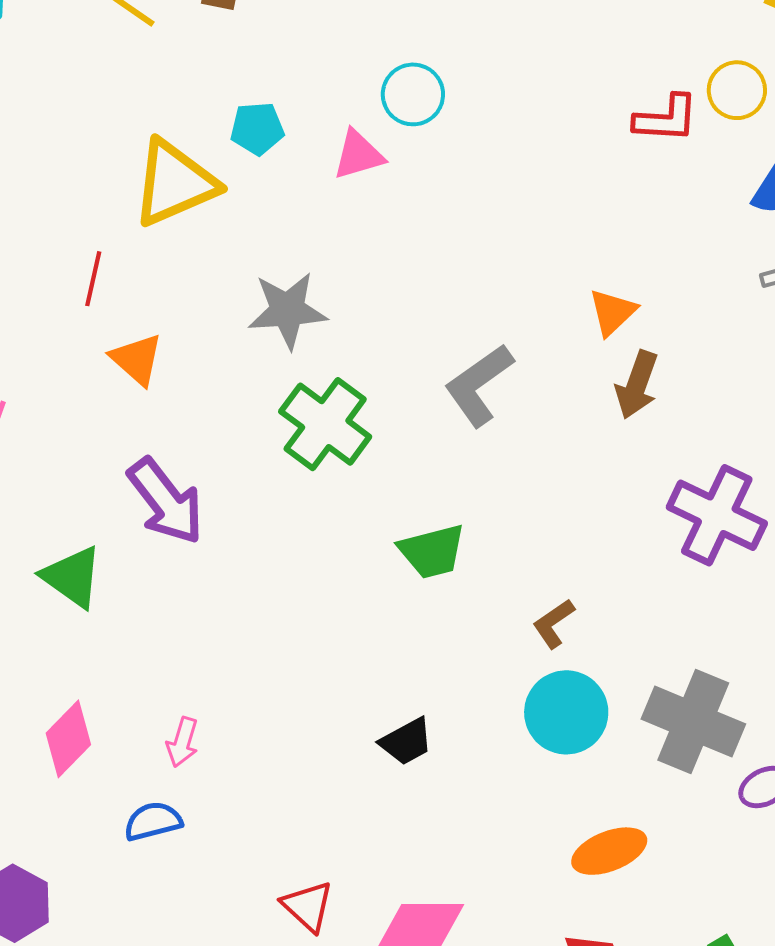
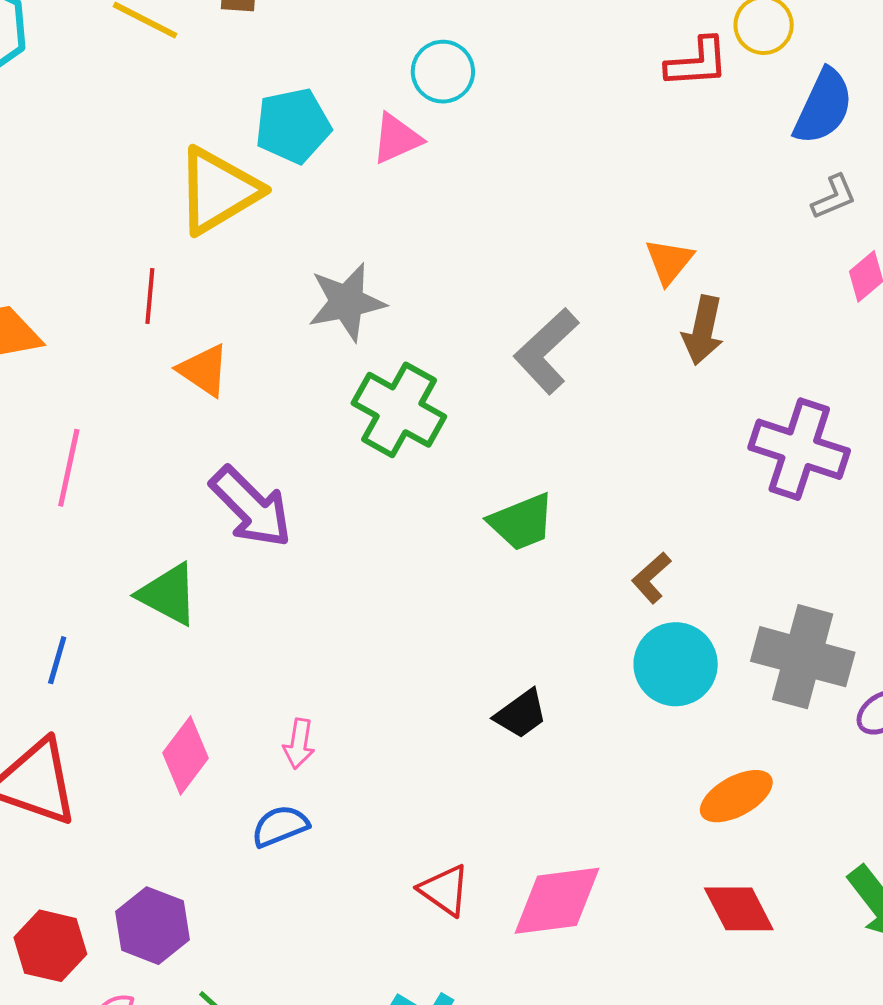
cyan pentagon: (257, 129) -> (293, 126), size x1.4

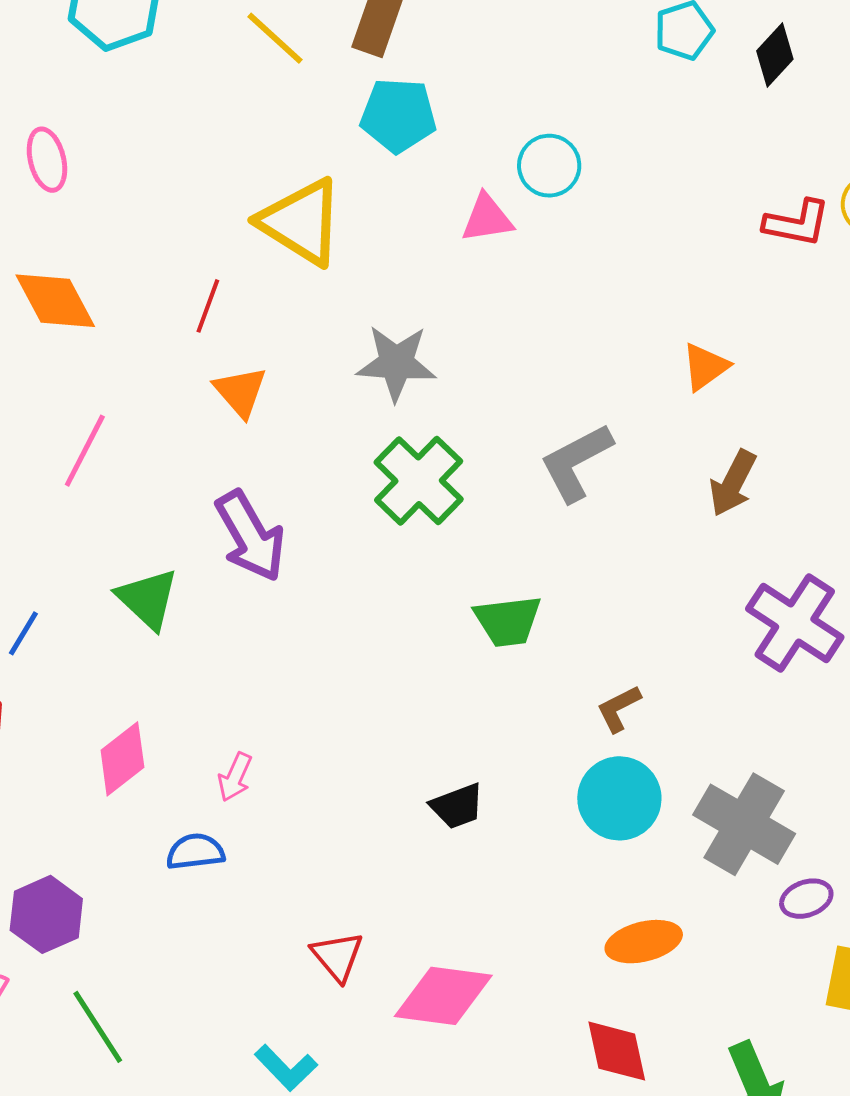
cyan pentagon: (293, 126) -> (398, 115), moved
yellow triangle: (218, 191) -> (301, 222), turned 48
orange triangle: (669, 261) -> (705, 367), moved

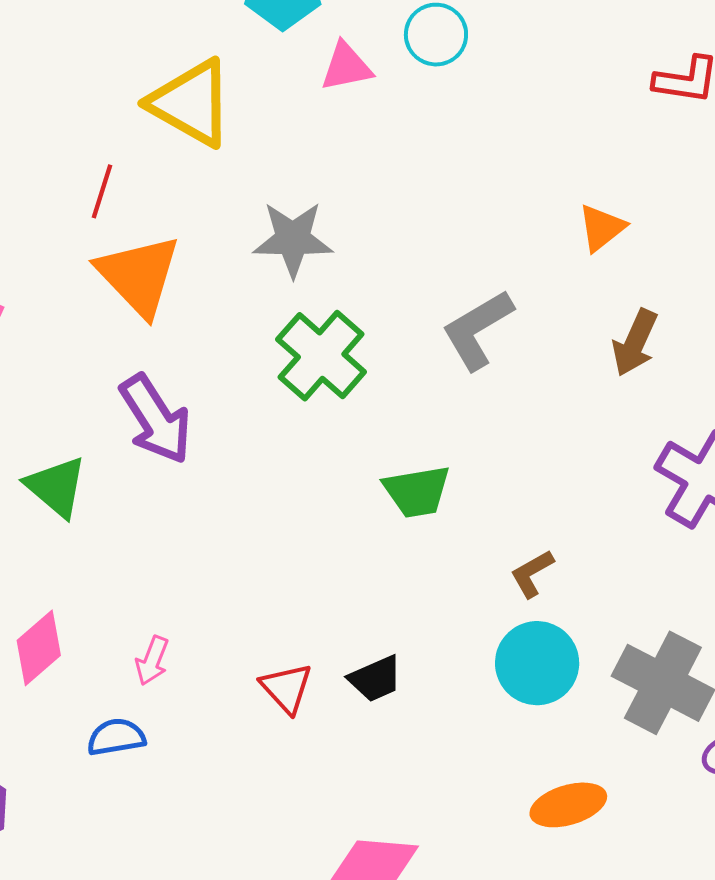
pink triangle: (487, 218) -> (346, 67), moved
orange triangle: (240, 392) -> (139, 275), size x1.6
red triangle: (337, 956) -> (286, 688), moved

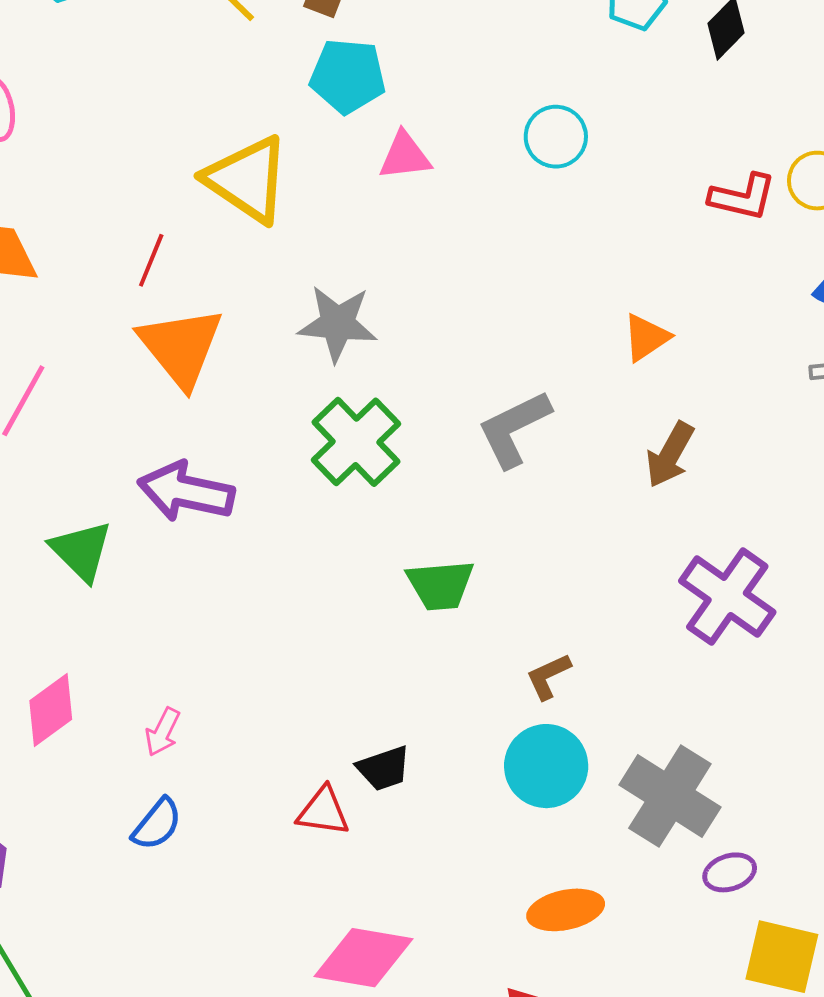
cyan circle: (436, 35) -> (556, 137), moved
purple arrow: (156, 419) -> (186, 492), turned 130
red triangle: (286, 688) -> (323, 811), moved, turned -44
blue semicircle: (116, 737) -> (157, 824), moved, turned 134

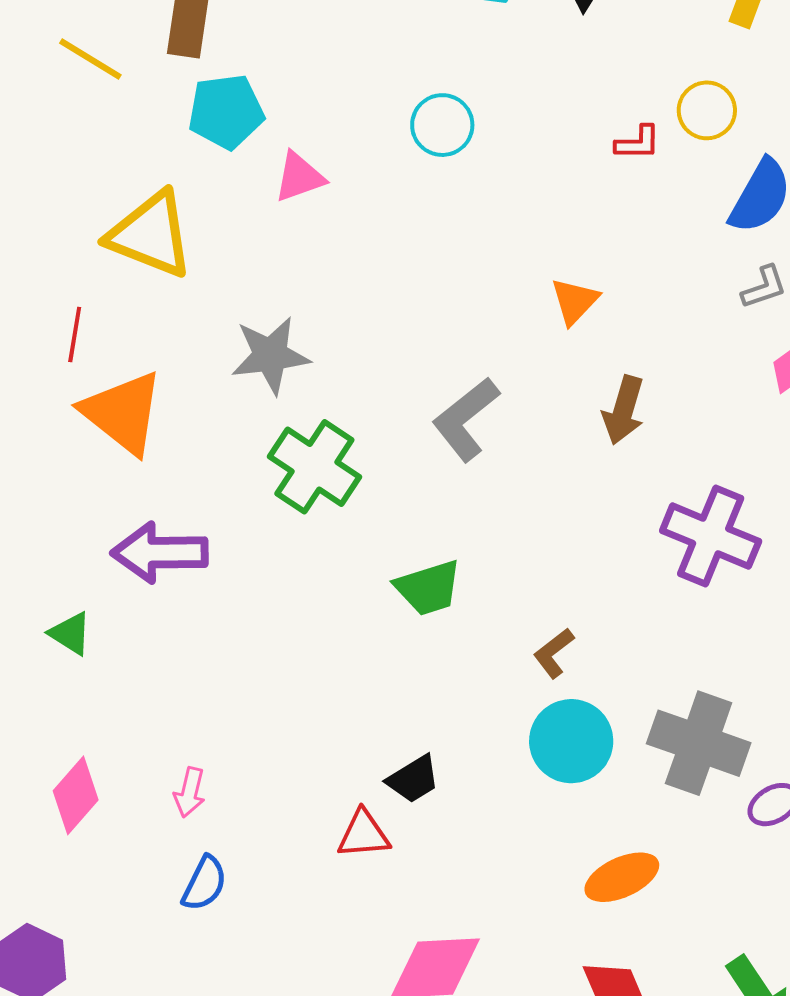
red L-shape: (743, 197) -> (638, 143), size x0.7
green triangle: (81, 551) -> (70, 633), size x0.7

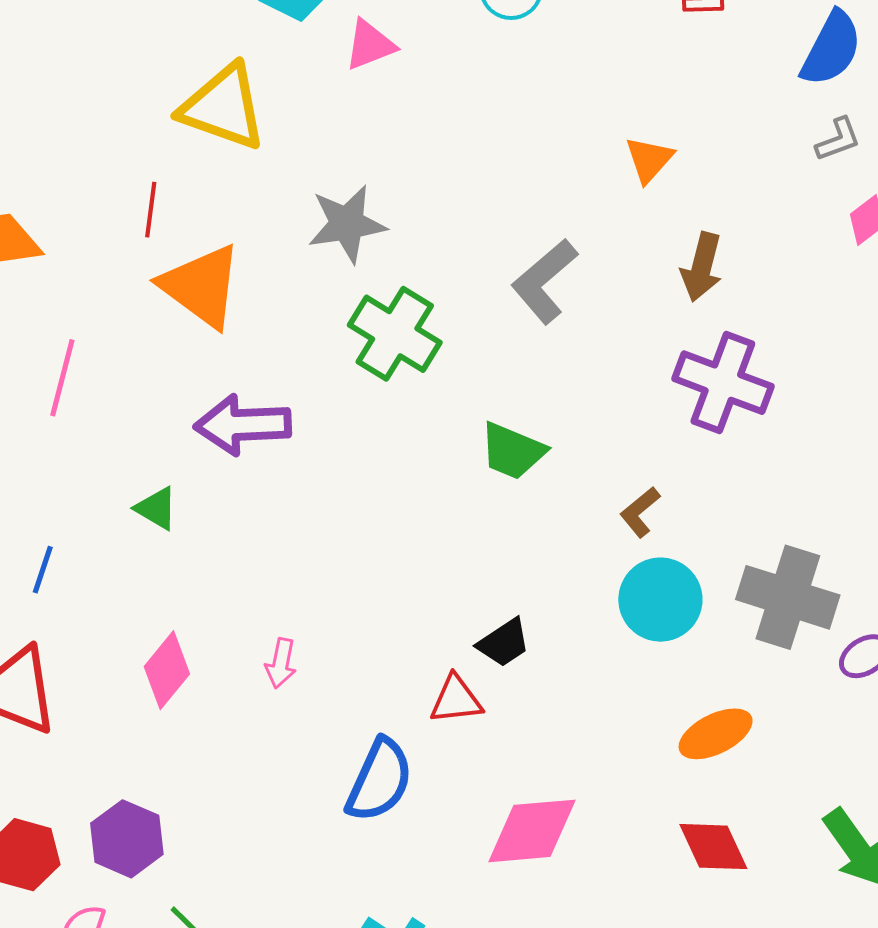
purple cross: (711, 536) -> (723, 383), moved
green trapezoid: (428, 588) -> (513, 451), turned 42
blue semicircle: (204, 883) -> (379, 780), moved, size x1.5

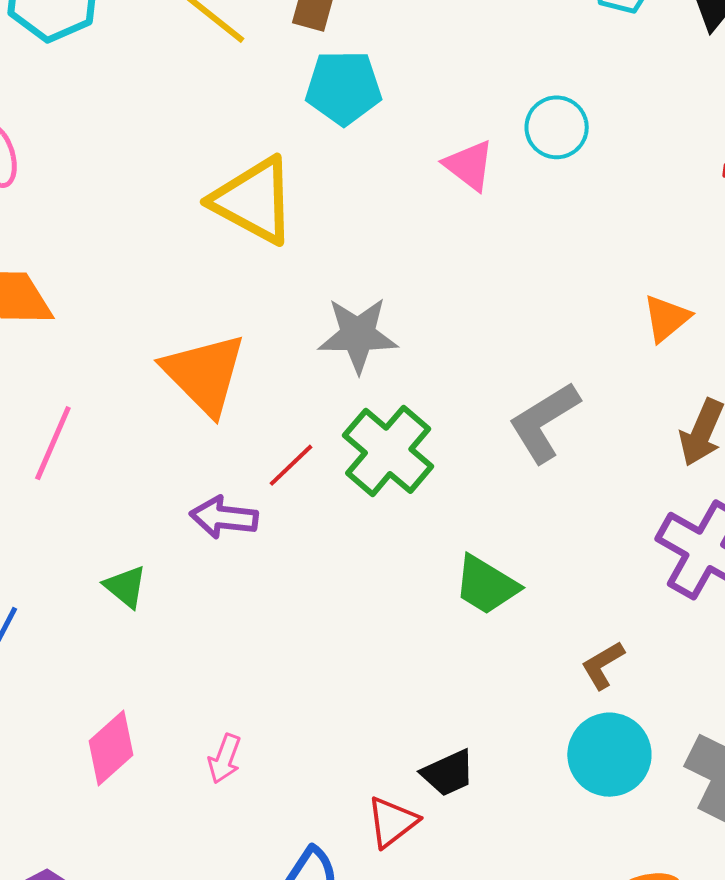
pink triangle: (370, 45) -> (469, 165), moved, turned 50
red line: (151, 210) -> (291, 465), moved, turned 30
purple arrow: (243, 425) -> (224, 517), size x0.7
red triangle: (456, 700) -> (392, 822), turned -40

